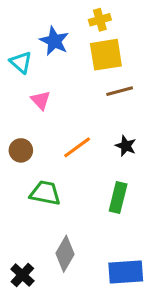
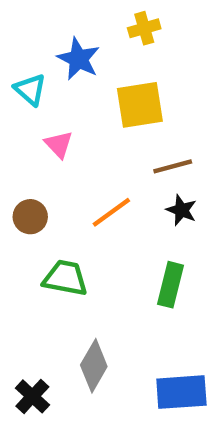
yellow square: (106, 55) -> (140, 105), moved
brown line: (120, 91) -> (173, 166), moved

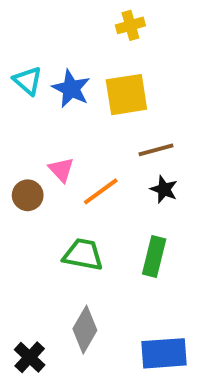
blue star: (78, 59) -> (71, 89), moved
pink triangle: (59, 144) -> (61, 170), moved
green trapezoid: (65, 278) -> (83, 255), moved

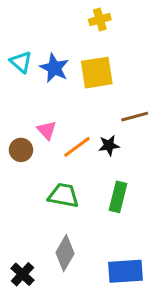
brown line: (156, 150) -> (135, 117), moved
black star: (164, 189) -> (109, 145), moved, turned -30

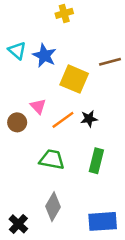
yellow cross: (100, 19) -> (64, 13), moved
yellow square: (97, 73) -> (74, 79), moved, turned 32
brown line: (135, 117) -> (110, 62), moved

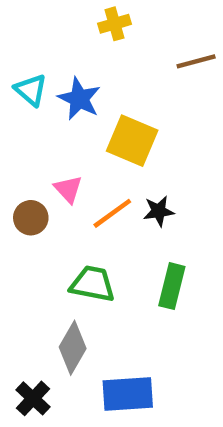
brown line: (110, 62) -> (196, 61), moved
gray diamond: (53, 207) -> (73, 348), moved
blue rectangle: (103, 221) -> (128, 394), moved

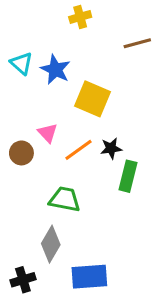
green rectangle: (172, 286) -> (128, 176), moved
black cross: (33, 398) -> (23, 280), turned 30

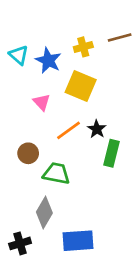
yellow cross: (80, 17) -> (83, 47), moved
pink triangle: (48, 133) -> (42, 102), moved
black star: (111, 148) -> (97, 129), turned -30
brown circle: (21, 153) -> (28, 153), moved

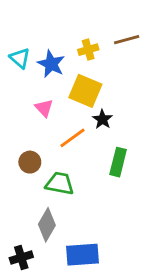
black star: (97, 129) -> (102, 119), moved

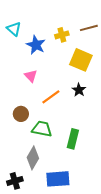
cyan triangle: (20, 58) -> (14, 29), moved
yellow square: (85, 91) -> (81, 60), moved
black star: (102, 119) -> (79, 90), moved
green rectangle: (118, 162) -> (73, 139), moved

